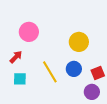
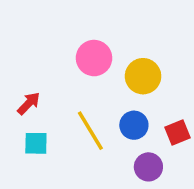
pink circle: (29, 32) -> (94, 58), moved
purple circle: (92, 92) -> (148, 167), moved

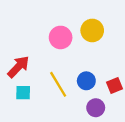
yellow circle: (143, 76) -> (92, 30), moved
red arrow: (29, 103) -> (18, 67), size x1.5

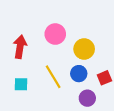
yellow circle: (92, 30) -> (84, 49), moved
red arrow: (18, 67) -> (20, 47), moved, turned -35

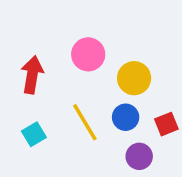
cyan square: (21, 84) -> (34, 134), turned -32

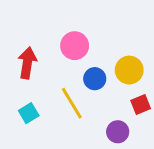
yellow circle: (134, 78) -> (129, 70), moved
blue circle: (126, 117) -> (95, 79), moved

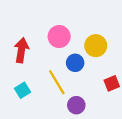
yellow circle: (129, 70) -> (96, 46), moved
purple circle: (118, 132) -> (76, 105), moved

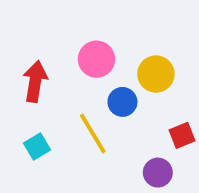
purple circle: (76, 105) -> (158, 173), moved

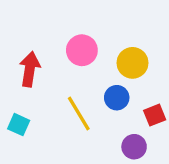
blue circle: (122, 102) -> (117, 98), moved
cyan square: (37, 147) -> (19, 125), moved, turned -35

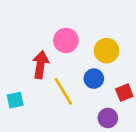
red arrow: (30, 69) -> (40, 65), moved
cyan square: (19, 125) -> (15, 100), turned -36

